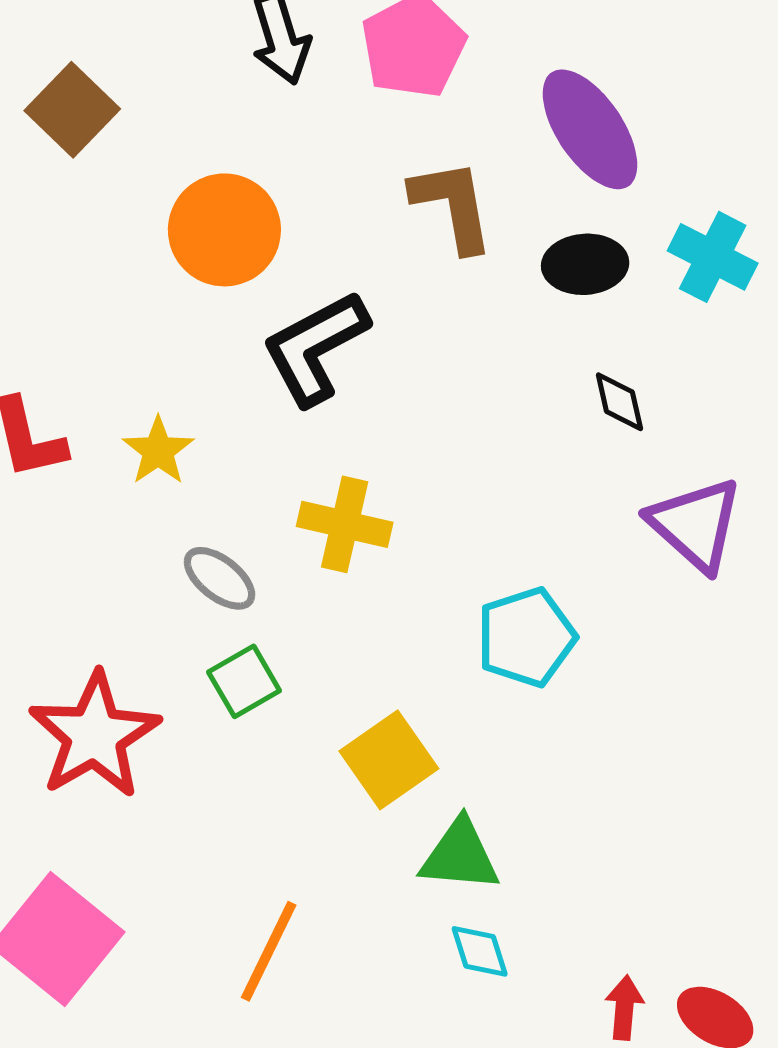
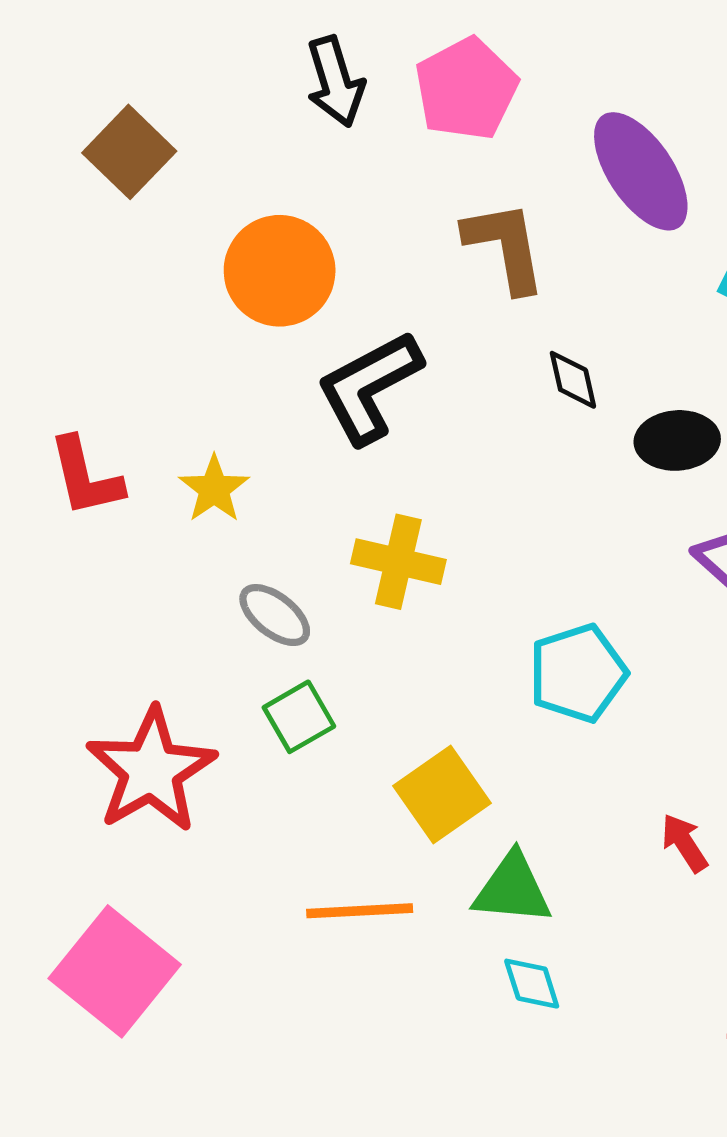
black ellipse: (585, 264) -> (677, 440), moved
black diamond: (619, 402) -> (573, 380), moved
orange line: (269, 951) -> (360, 911), moved, turned 61
red arrow: (624, 1008) -> (684, 843), moved, turned -38

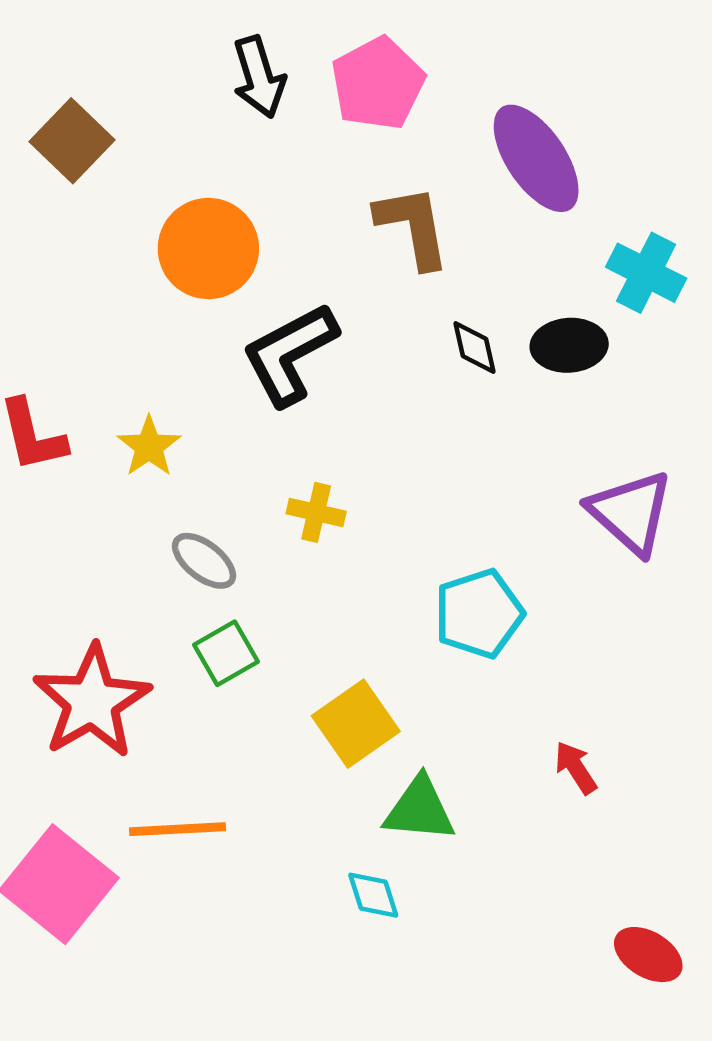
black ellipse: (677, 440) -> (569, 345), moved
yellow cross: (398, 562) -> (316, 512), size x0.7
orange line: (360, 911) -> (178, 829), moved
cyan diamond: (532, 984) -> (373, 895), moved

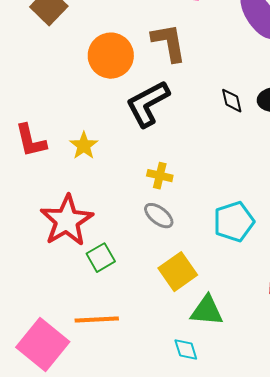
brown L-shape: (413, 227) -> (169, 43), moved
gray ellipse: (204, 561) -> (159, 216), moved
green square: (226, 653) -> (101, 258), moved
red star: (92, 702) -> (67, 221), moved

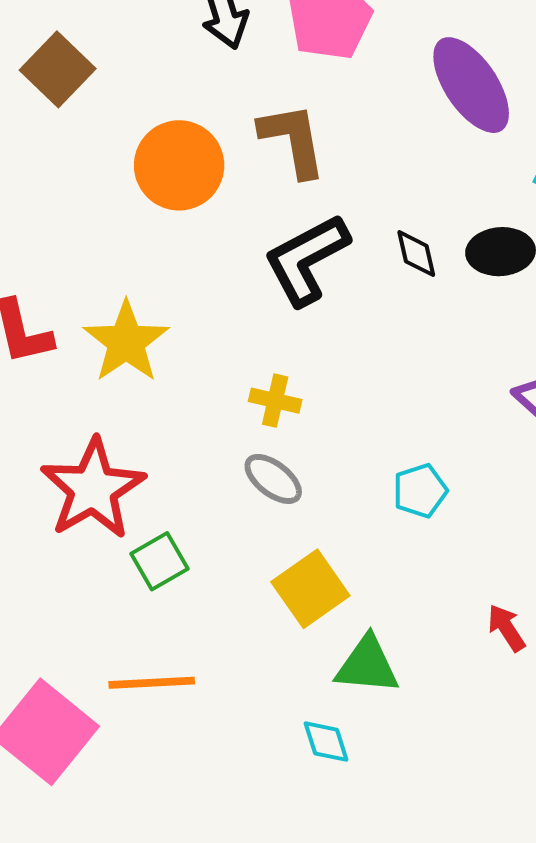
black L-shape: (148, 104) -> (306, 259), moved
yellow star: (84, 146) -> (126, 342), size x1.5
cyan pentagon: (234, 222) -> (420, 491), size x0.7

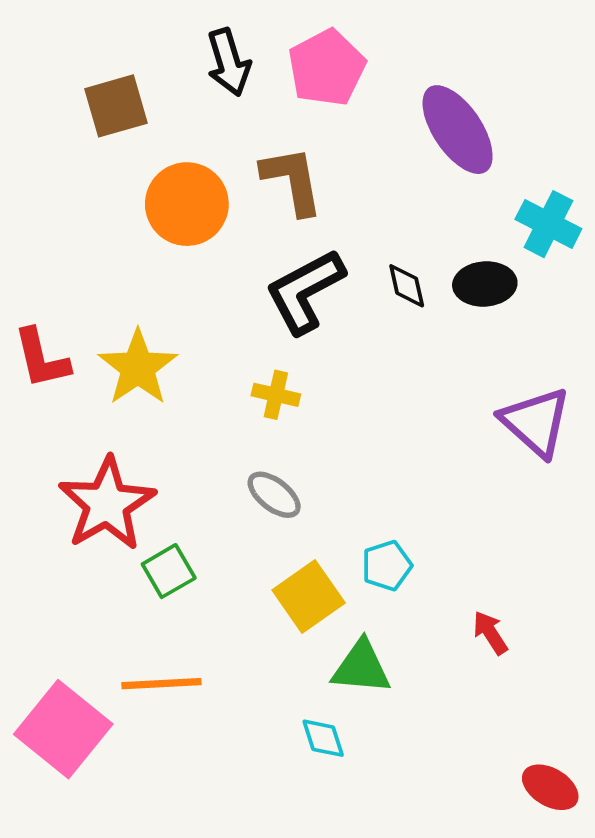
brown square: (58, 69) -> (116, 106), moved, turned 30
yellow cross: (275, 401) -> (276, 395), moved
cyan pentagon: (420, 491) -> (387, 566), moved

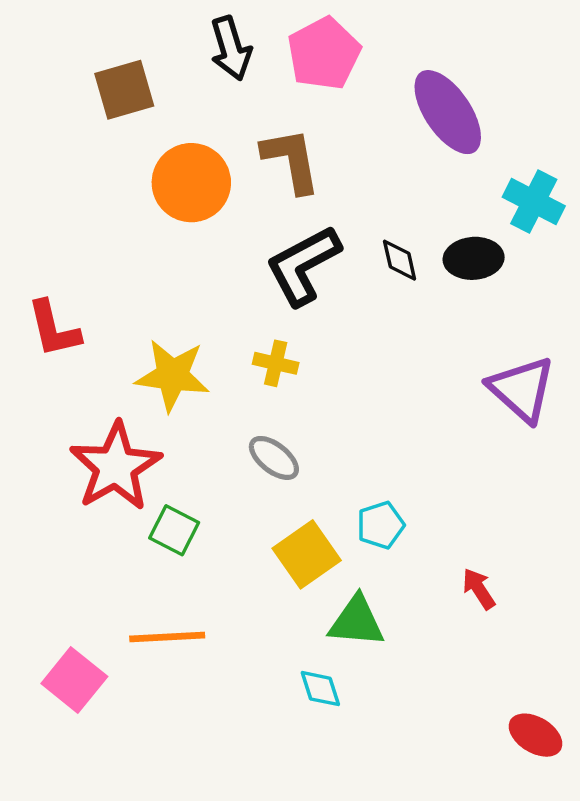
yellow star: (138, 368) -> (172, 375), moved, turned -30
green square: (169, 571) -> (174, 530), turned -33
pink square: (63, 729) -> (74, 680), size x0.7

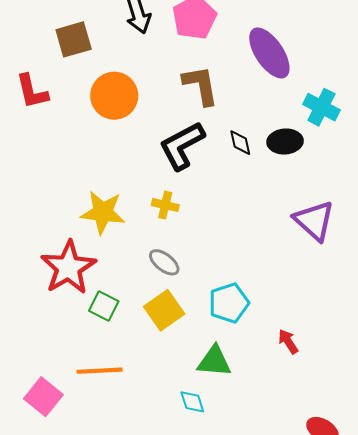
brown L-shape: (291, 160) -> (201, 85), moved
red L-shape: (54, 329) -> (32, 92), moved
cyan pentagon: (381, 525) -> (229, 303), size x1.4
yellow square: (307, 554) -> (164, 310), moved

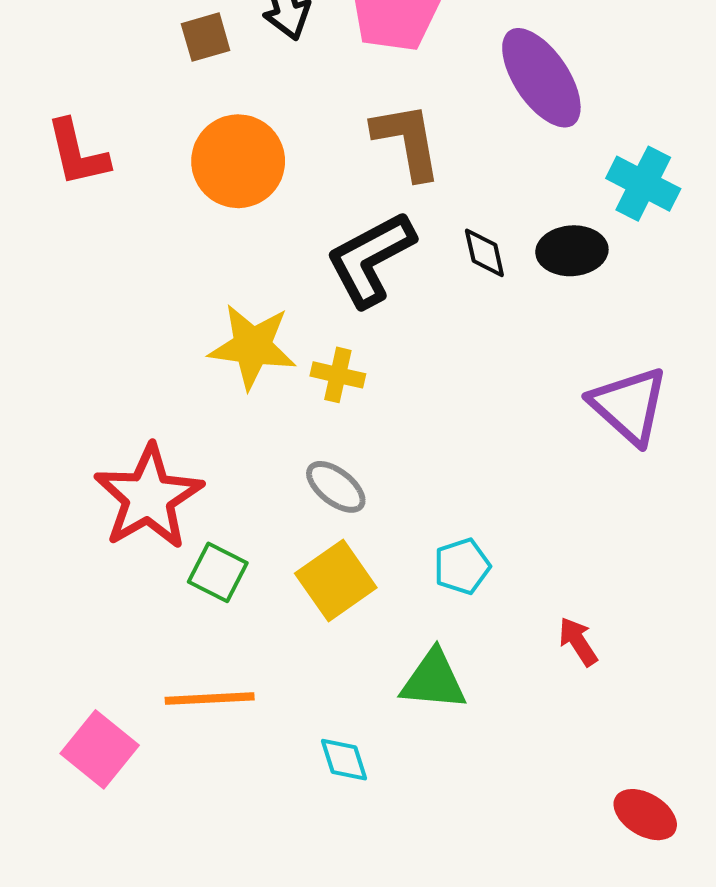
brown square: (74, 39) -> (206, 37), moved, size x0.7
yellow star: (103, 212) -> (252, 346), moved
cyan pentagon: (229, 303) -> (462, 566), size x0.7
cyan diamond: (192, 402) -> (344, 760), moved

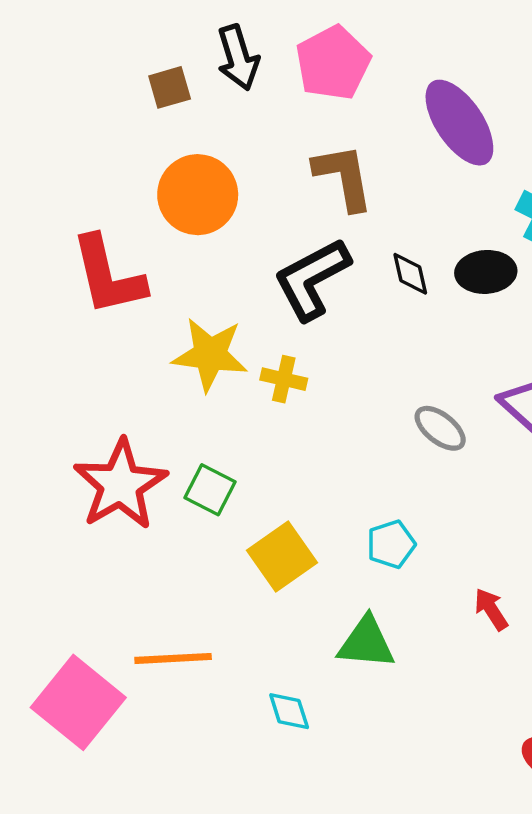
red L-shape: (77, 153) -> (108, 275), moved, size x1.4
gray ellipse: (336, 487) -> (440, 428), moved
green square: (218, 572) -> (210, 490), moved
pink square: (100, 749) -> (78, 702), size x1.4

